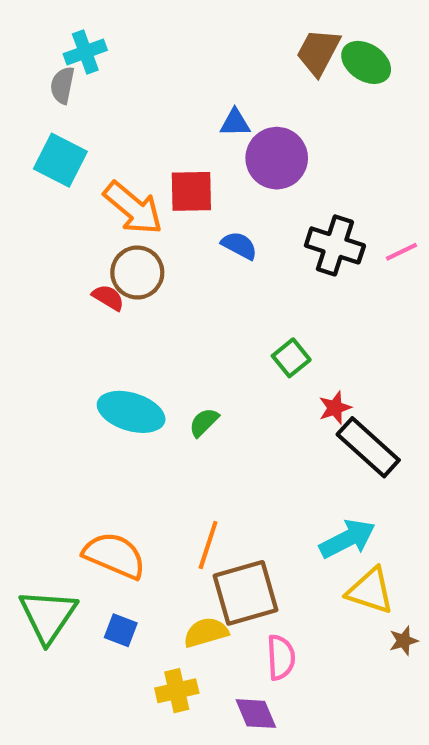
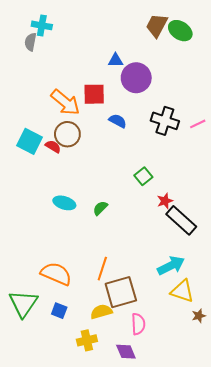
cyan cross: (85, 52) -> (42, 25), turned 30
cyan square: (60, 160) -> (29, 141), moved
cyan ellipse: (131, 412) -> (64, 203), size x0.7

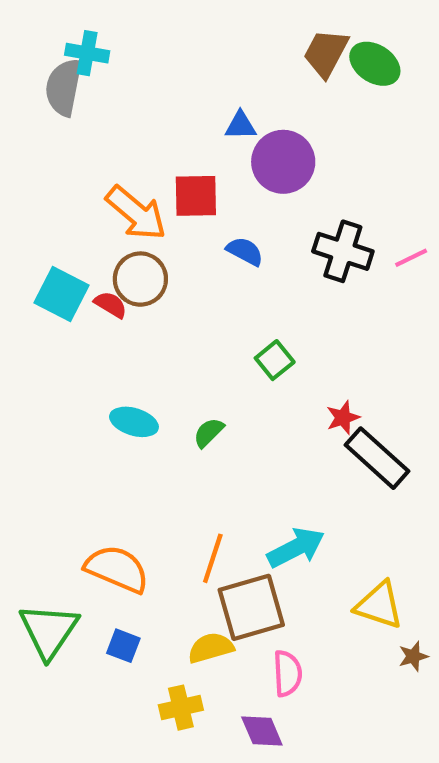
gray semicircle: (31, 42) -> (64, 87), size x1.5
green square: (143, 176) -> (275, 360), moved
cyan arrow: (171, 266) -> (296, 548), moved

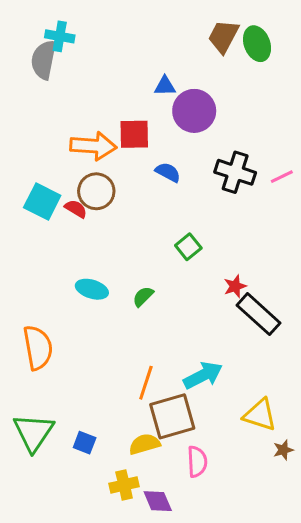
green ellipse: (375, 64) -> (257, 44), turned 36
orange arrow: (136, 213) -> (93, 146), turned -36
orange semicircle: (117, 569) -> (38, 348), moved, turned 57
purple diamond: (262, 731) -> (158, 501), moved

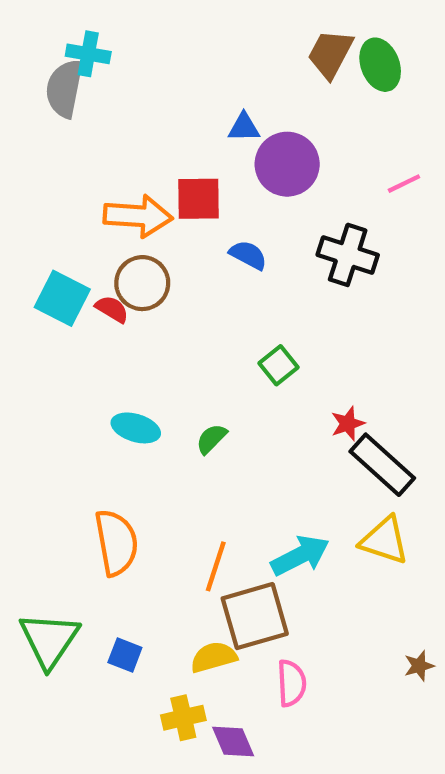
pink line: (282, 177) -> (404, 184), moved
orange semicircle: (38, 348) -> (116, 543), moved
yellow triangle: (260, 415) -> (384, 540), moved

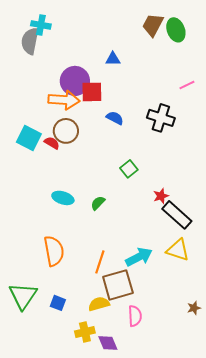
purple circle: (287, 164) -> (75, 81), moved

